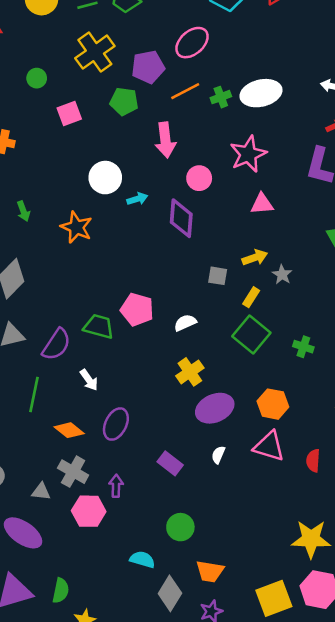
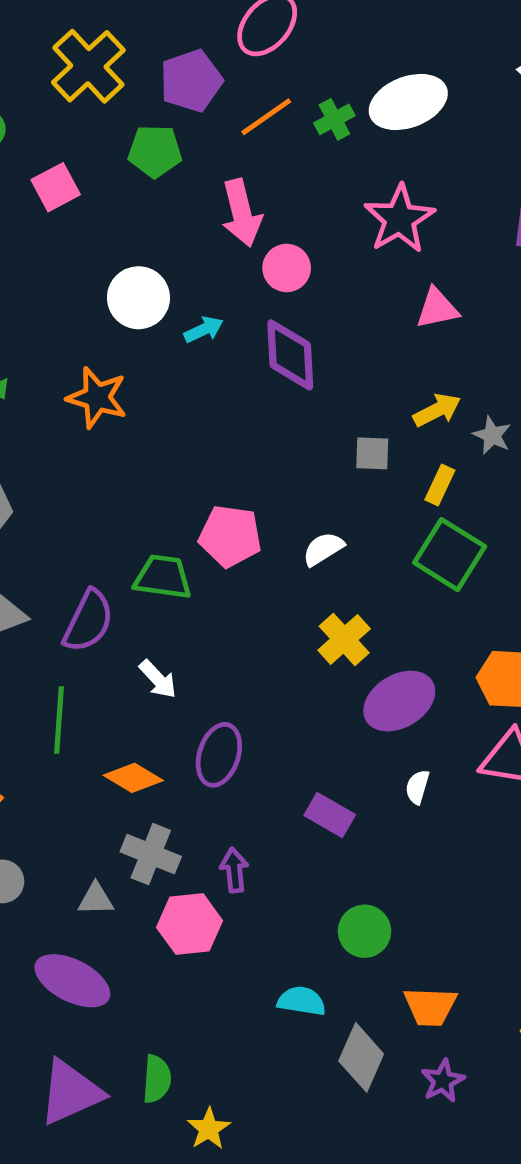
pink circle: (199, 178) -> (287, 268), moved

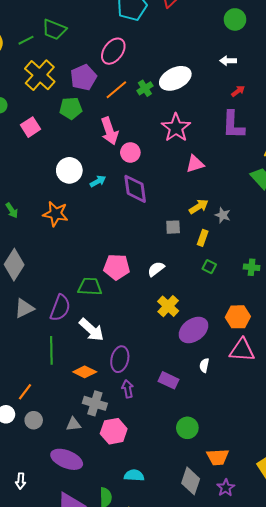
green square: (450, 555) -> (209, 267), size x0.5
white arrow: (158, 679) -> (91, 330), size x1.5
purple arrow: (234, 870) -> (128, 389), moved
cyan semicircle: (302, 1001) -> (134, 475), moved

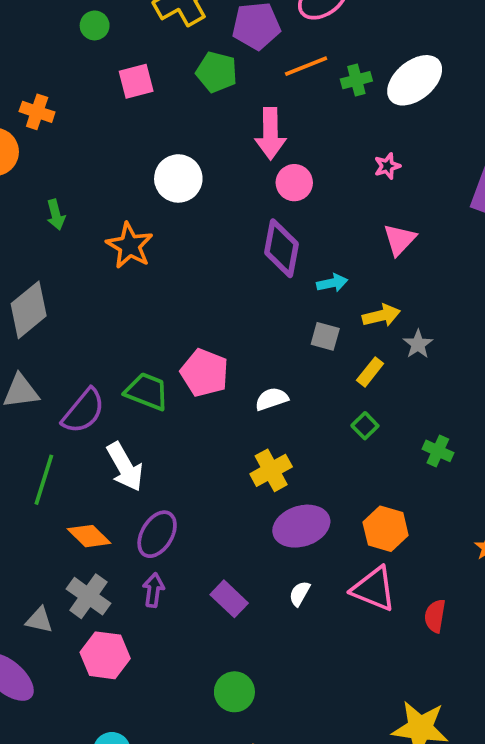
white ellipse: (175, 78) -> (415, 80), turned -32
pink star: (176, 128) -> (387, 166), size x0.5
pink triangle: (195, 164) -> (400, 240), turned -48
cyan arrow: (98, 181) -> (332, 283), moved

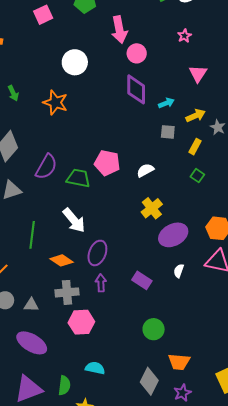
purple semicircle: (83, 411) -> (46, 167), moved
gray cross: (88, 596) -> (67, 292), turned -30
gray triangle: (39, 620) -> (31, 305), moved

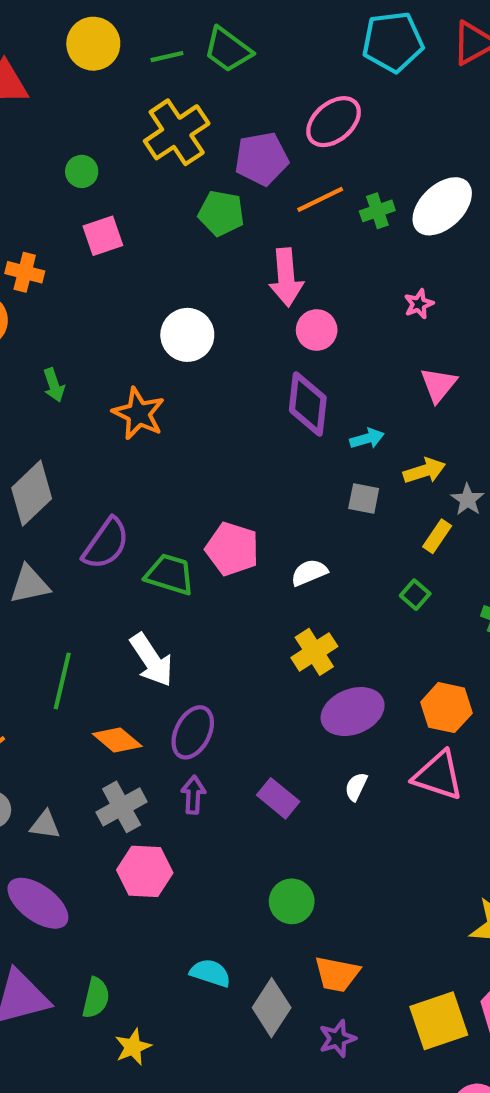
pink square: (43, 15) -> (103, 236), moved
yellow rectangle: (195, 147) -> (437, 536), moved
gray cross: (67, 292) -> (122, 807), turned -30
cyan semicircle: (95, 368) -> (210, 973), moved

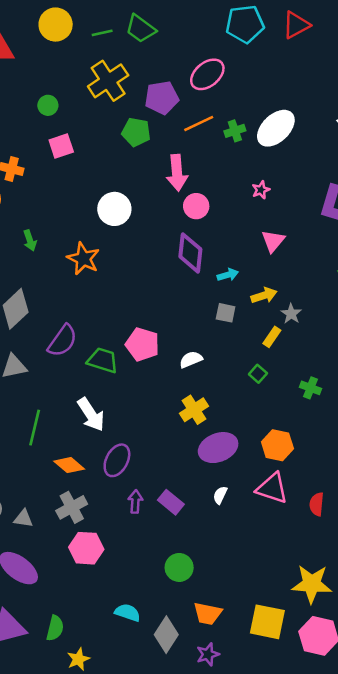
purple arrow: (193, 795) -> (135, 502), moved
yellow square: (439, 1021) -> (267, 622), moved, turned 30

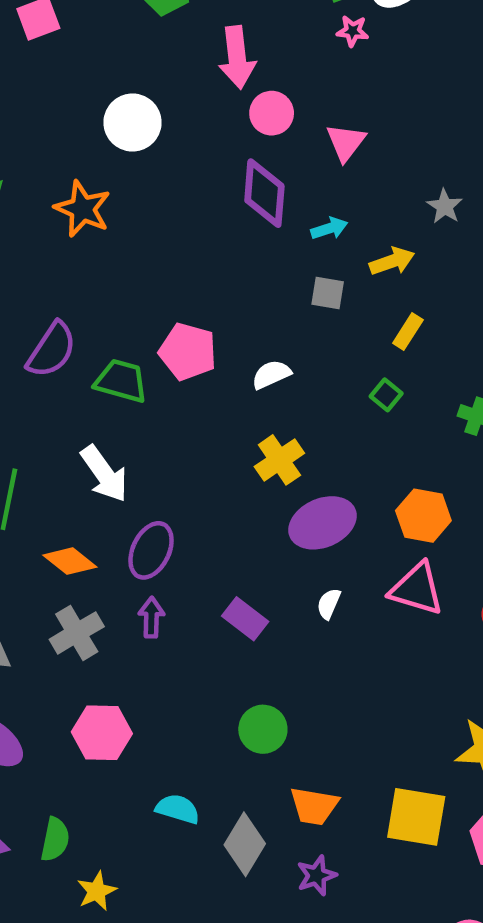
pink star: (261, 190) -> (353, 31), moved, turned 30
pink triangle: (273, 241) -> (346, 142), moved
gray star: (291, 314) -> (445, 206), moved
purple arrow: (135, 502) -> (151, 617), moved
pink hexagon: (86, 548) -> (102, 733), moved

